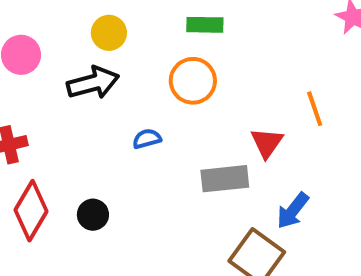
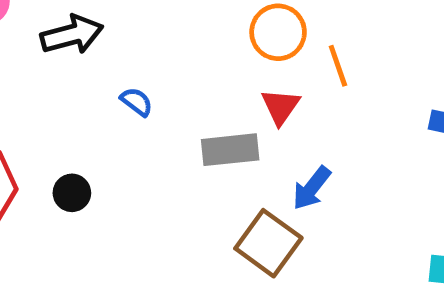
orange circle: (193, 81) -> (278, 32), moved
blue semicircle: (147, 139) -> (137, 102), turned 52

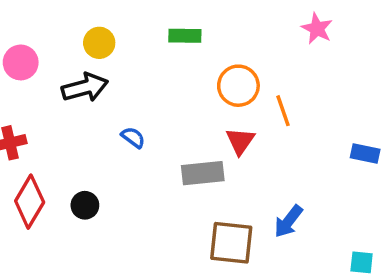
blue arrow: (312, 188) -> (288, 221), moved
brown square: (268, 243) -> (231, 243), turned -30

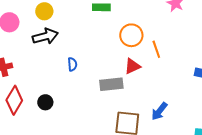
yellow circle: (99, 43) -> (44, 11), moved
blue semicircle: (133, 137) -> (72, 64), turned 48
red triangle: (240, 141) -> (132, 66), turned 30

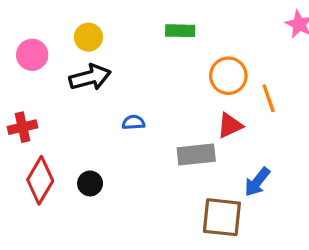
blue semicircle: (72, 64) -> (133, 122), turned -88
blue arrow: (159, 111) -> (257, 182), moved

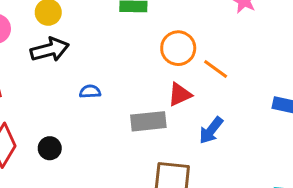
orange line: (269, 98) -> (216, 69), turned -35
blue arrow: (257, 182) -> (211, 130), moved

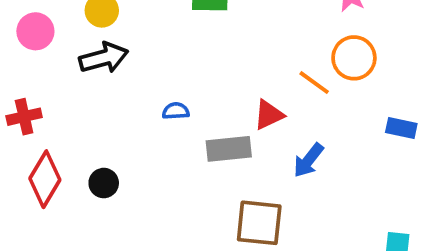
orange circle: (178, 48) -> (354, 58), moved
blue semicircle: (90, 91) -> (176, 111), moved

